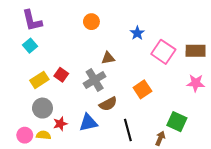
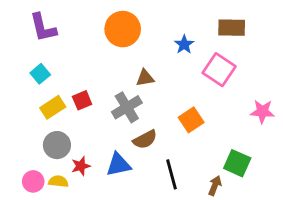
orange circle: (91, 22) -> (123, 29), size x1.6
cyan square: (30, 46) -> (40, 74), moved
brown rectangle: (196, 51) -> (232, 28), moved
red square: (61, 75) -> (82, 100), turned 32

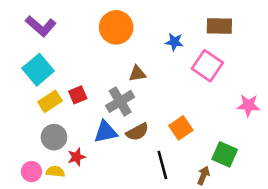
purple L-shape: (43, 28) -> (41, 26), turned -36
blue star: (184, 44) -> (174, 42), turned -30
cyan square: (40, 74) -> (38, 70), size x1.6
orange square: (191, 120) -> (181, 128), moved
blue triangle: (118, 165) -> (106, 132), moved

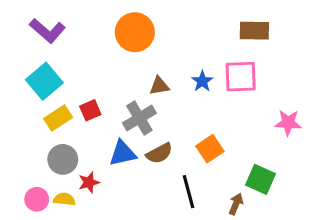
blue star: (174, 42) -> (202, 81), moved, turned 30
pink square: (207, 66) -> (241, 77), turned -36

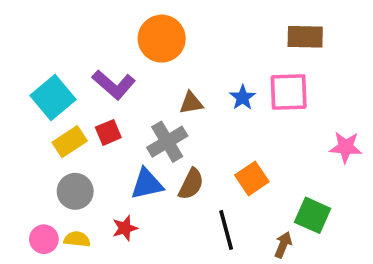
purple L-shape: (47, 31) -> (114, 85), moved
brown semicircle: (159, 153) -> (191, 184), turned -36
red star: (89, 182) -> (125, 228), moved

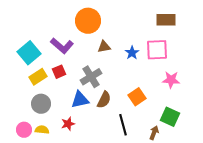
brown triangle: (191, 103) -> (104, 47), moved
pink star: (346, 147) -> (171, 80), moved

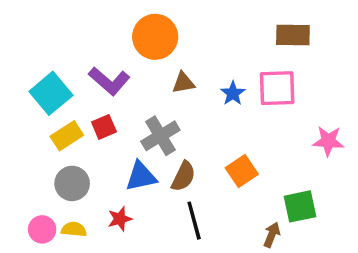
pink star: (171, 80) -> (328, 141), moved
green square: (170, 117) -> (300, 206), turned -36
black line: (123, 125) -> (194, 221), moved

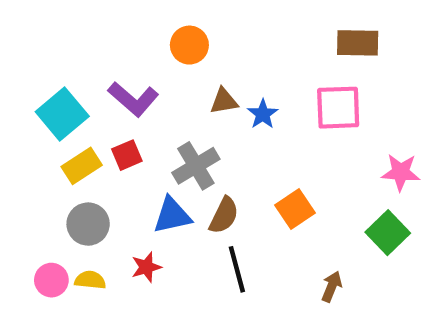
orange circle: (155, 37) -> (189, 45), size x0.7
blue star: (233, 93) -> (263, 114), moved
green square: (300, 206) -> (388, 233), moved, turned -32

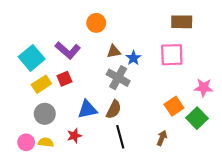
gray cross: (196, 166) -> (118, 78), moved, turned -30
orange square: (295, 209) -> (174, 106), moved
brown arrow: (332, 287) -> (162, 138), moved

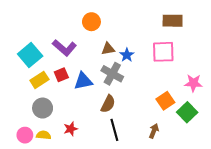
blue triangle: (87, 109) -> (83, 81), moved

